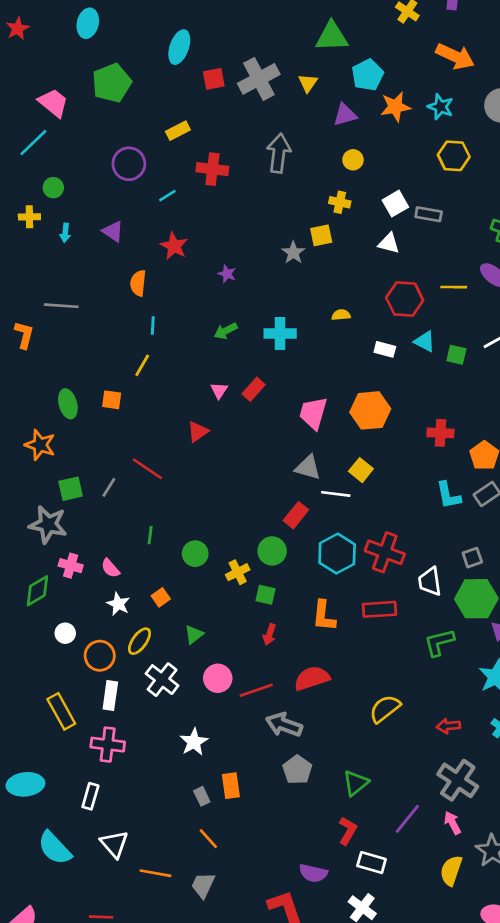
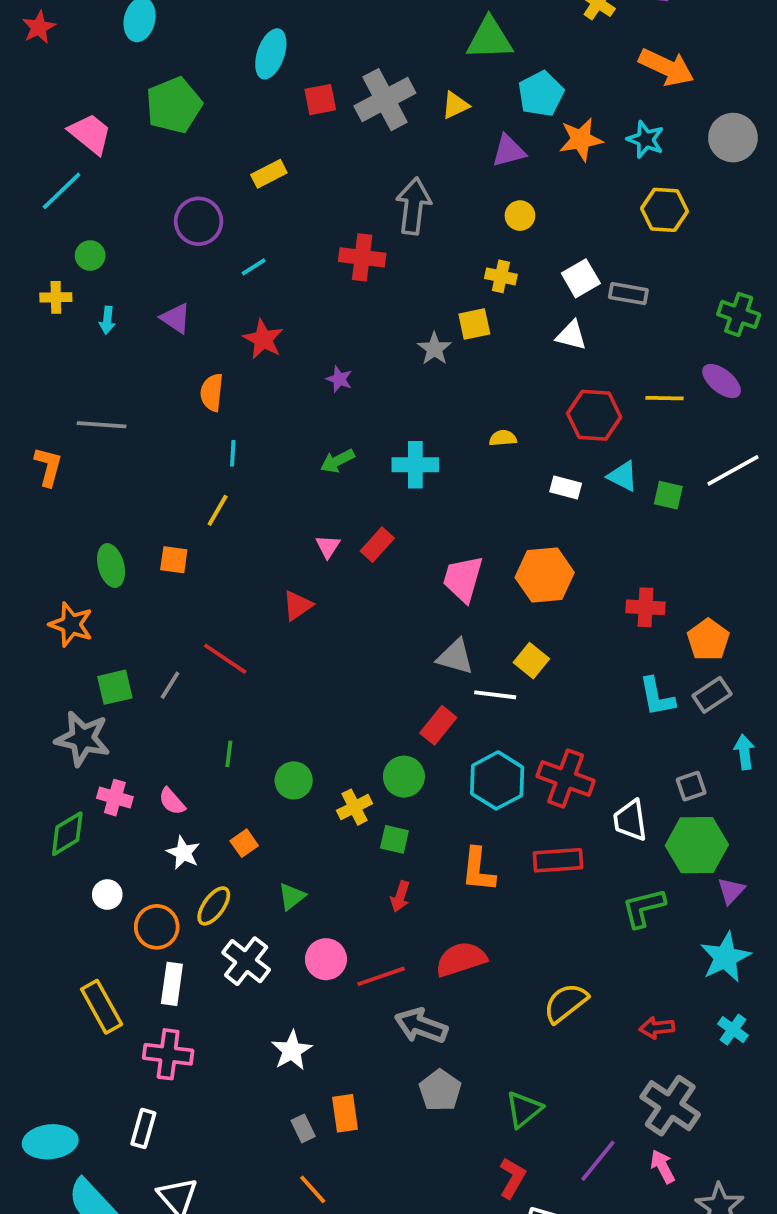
yellow triangle: (308, 83) -> (455, 105), turned 30
red cross: (212, 169) -> (362, 257), moved
cyan ellipse: (25, 784) -> (50, 1142), moved

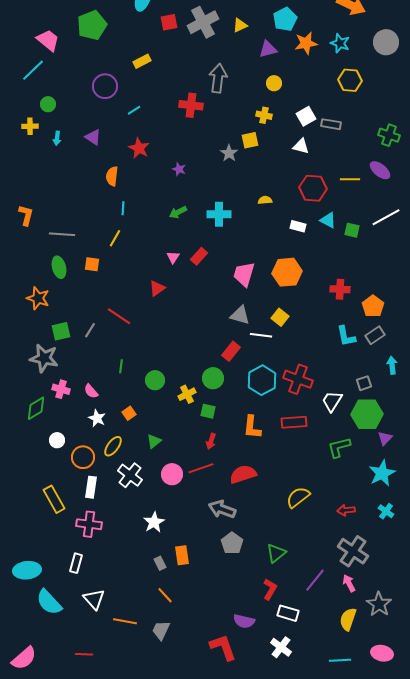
gray line: (102, 425) -> (62, 234), moved
white trapezoid: (630, 820) -> (332, 401), turned 40
red line: (381, 976) -> (201, 468), moved

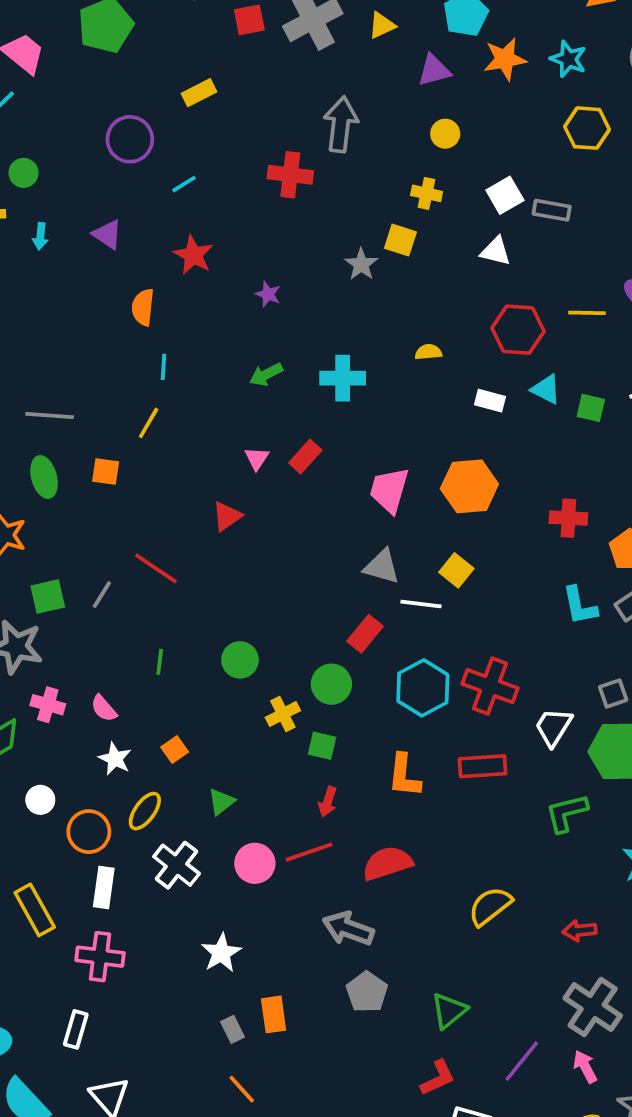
yellow square: (250, 140) -> (400, 240), turned 30
green circle: (155, 380) -> (240, 660), moved
red L-shape: (270, 589) -> (438, 1078), turned 35

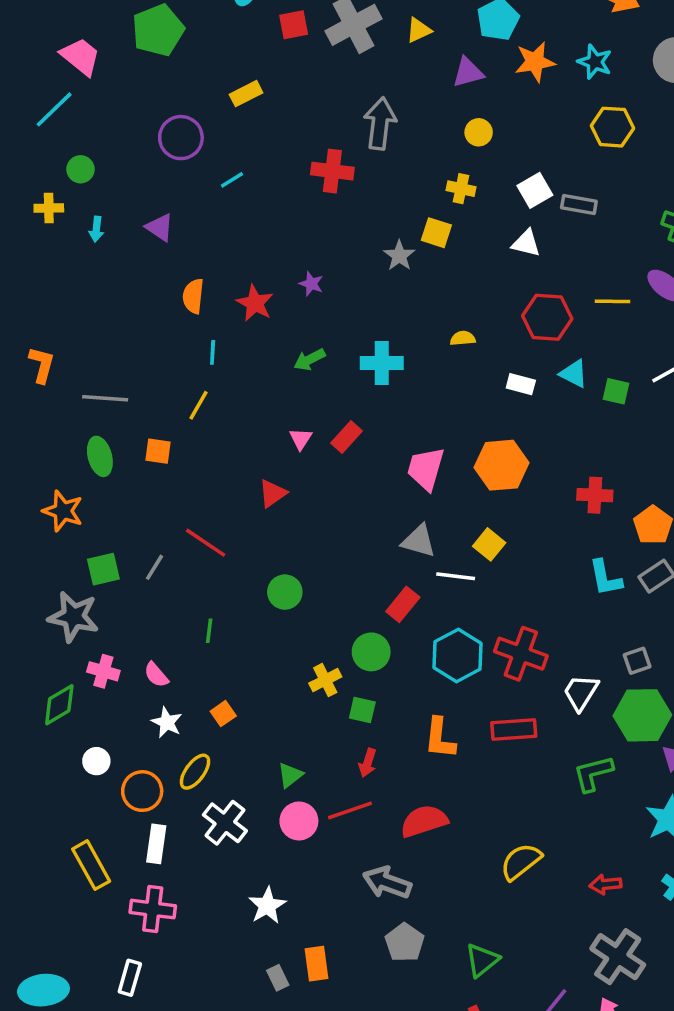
red star: (193, 255) -> (255, 303), moved
green circle: (240, 660) -> (285, 592), moved
green triangle: (221, 802) -> (290, 775), moved

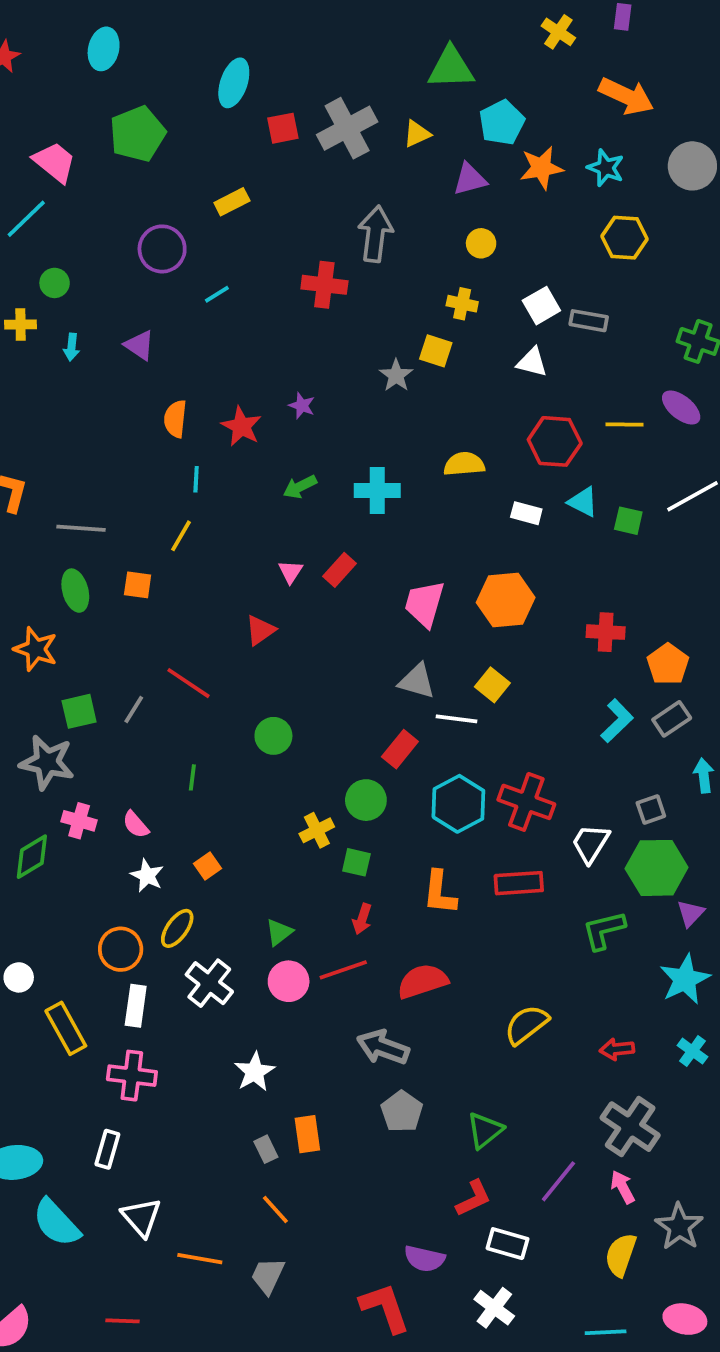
yellow semicircle: (463, 338) -> (464, 464), size x1.5
cyan L-shape: (605, 578) -> (617, 721), turned -123
white circle: (96, 761) -> (19, 977), moved

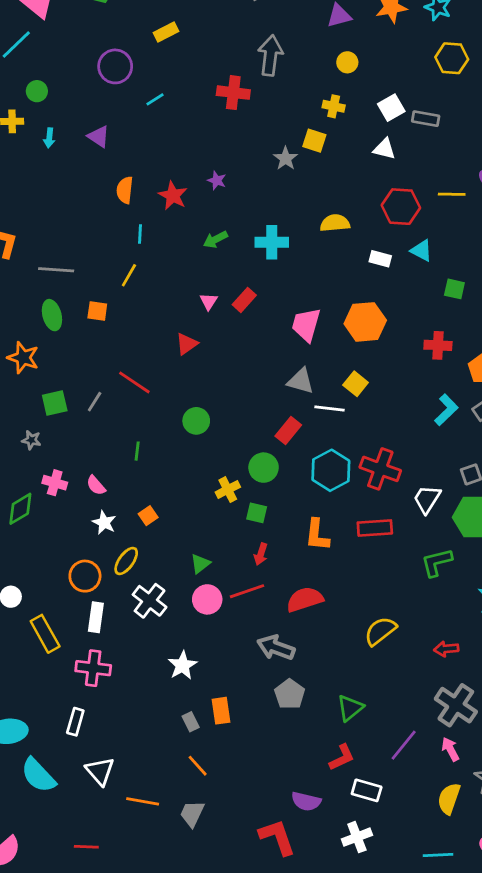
green square: (628, 521) -> (454, 289), moved
gray star: (47, 762) -> (31, 440), size x0.5
white cross: (494, 1308) -> (357, 837), turned 32

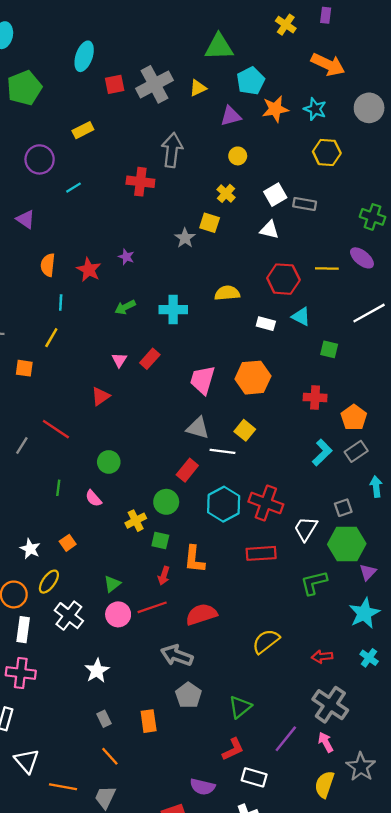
yellow cross: (334, 106) -> (226, 193), turned 30
pink semicircle: (96, 485) -> (93, 498), moved
orange L-shape: (317, 535) -> (194, 559), moved
orange rectangle: (221, 711) -> (149, 721), moved

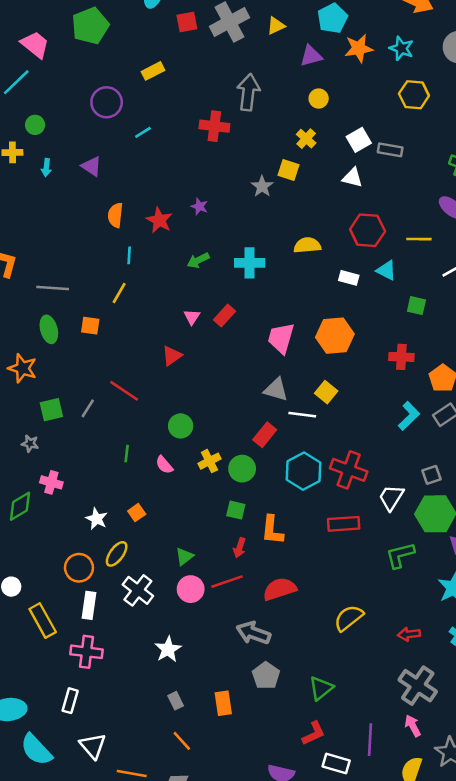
yellow line: (327, 268) -> (419, 239), moved
yellow cross: (136, 521) -> (209, 461), moved
purple line: (286, 739) -> (370, 740), moved, turned -36

